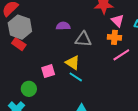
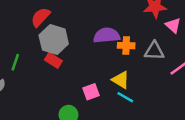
purple semicircle: (63, 26) -> (107, 35), size x1.5
orange cross: (114, 37) -> (126, 46), moved
gray triangle: (83, 39) -> (154, 51), moved

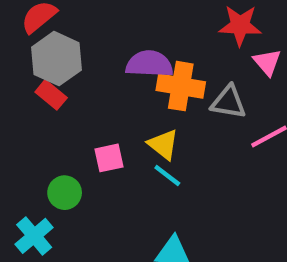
orange cross: (126, 46) -> (181, 86), size x1.5

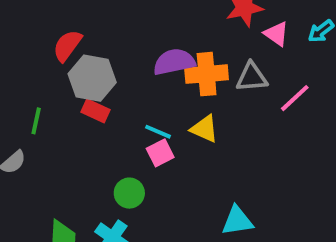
cyan line: (167, 176) -> (158, 132), moved

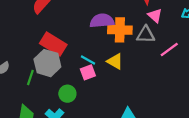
pink triangle: (276, 34) -> (155, 16), moved
gray hexagon: (92, 78) -> (47, 63), moved
red rectangle: (95, 111) -> (53, 44), size x1.6
green line: (36, 121) -> (30, 78), moved

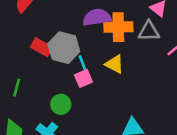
red rectangle: (53, 44) -> (41, 47), size x0.7
cyan line: (88, 60) -> (83, 64), turned 42
gray hexagon: (47, 63) -> (64, 48), moved

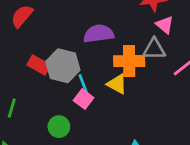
orange cross: (118, 27) -> (129, 61), moved
pink square: (83, 78) -> (84, 99), turned -30

